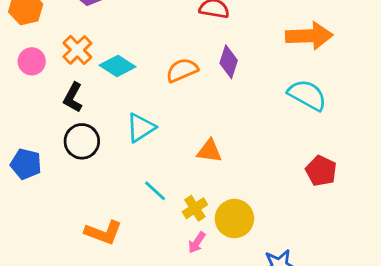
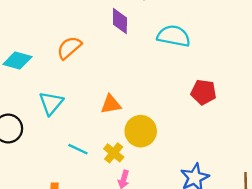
purple diamond: (229, 62) -> (120, 21), moved
yellow circle: (234, 219) -> (141, 131), moved

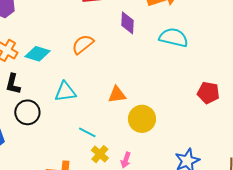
red pentagon: (204, 92) -> (208, 93), moved
cyan triangle: (51, 103) -> (65, 92), turned 40
yellow cross: (114, 153) -> (100, 154), moved

